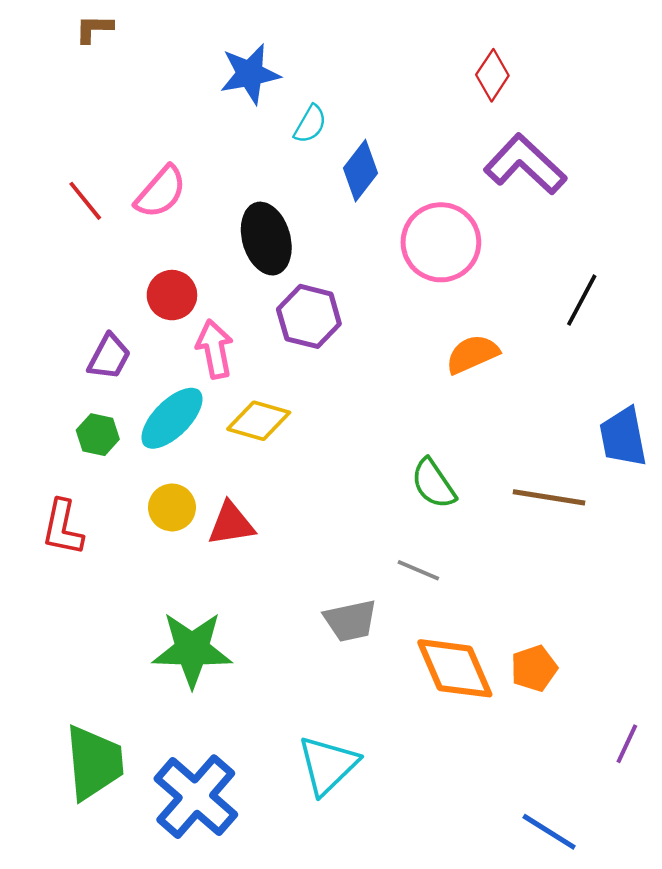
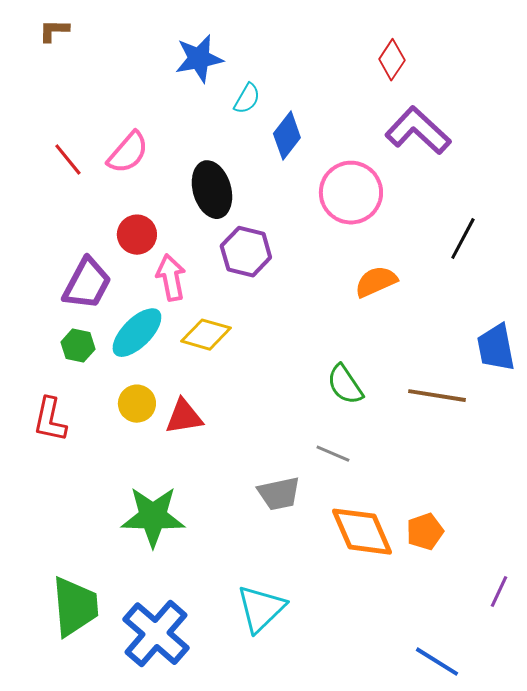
brown L-shape: (94, 29) -> (54, 31), moved
purple trapezoid: (109, 357) -> (87, 284), size x1.4

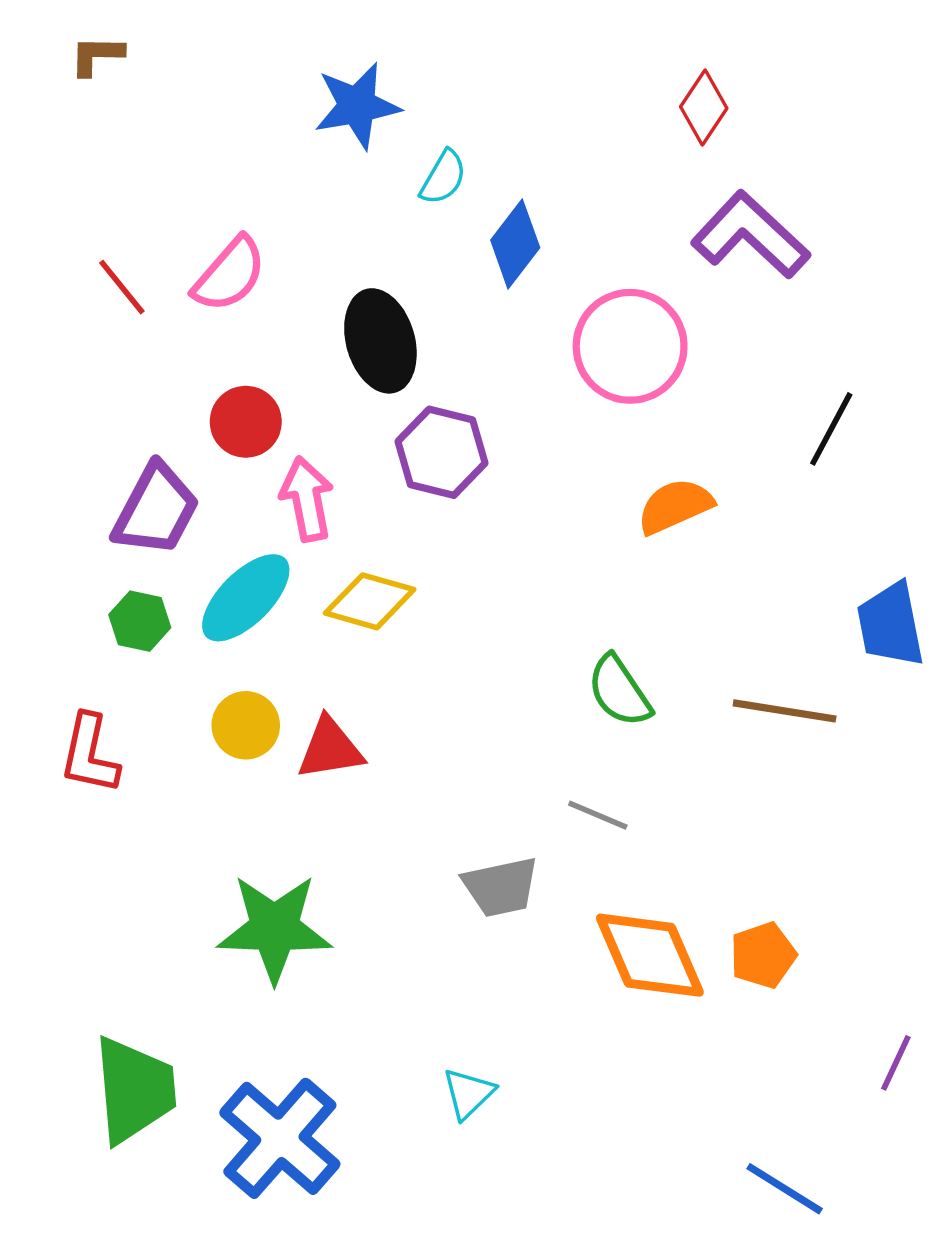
cyan triangle: (261, 609) -> (468, 1093), size x0.6

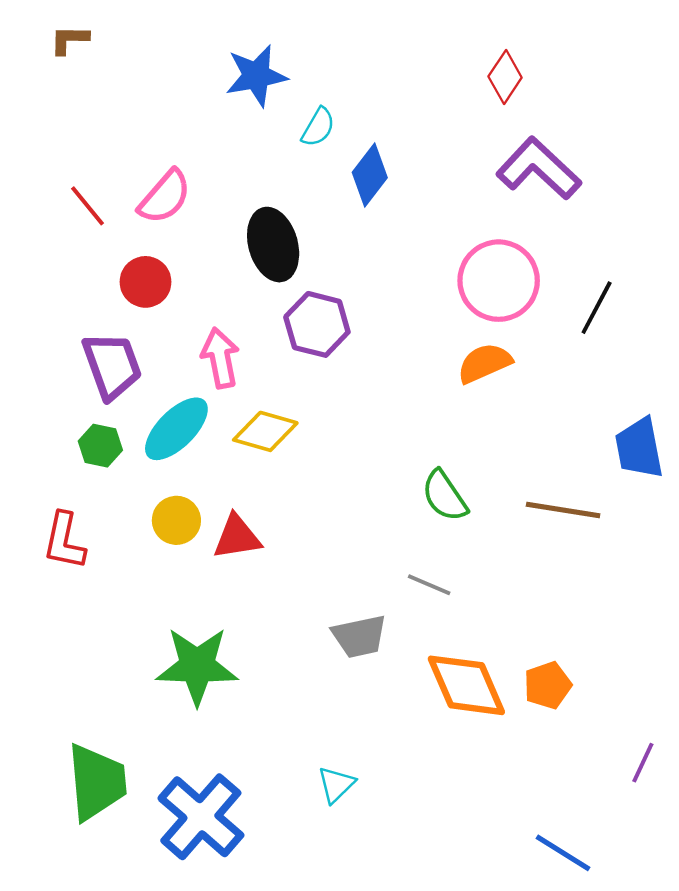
pink circle: (630, 346) -> (499, 281), moved
red circle: (246, 422) -> (145, 282), moved
purple trapezoid: (156, 510) -> (112, 366), turned -48

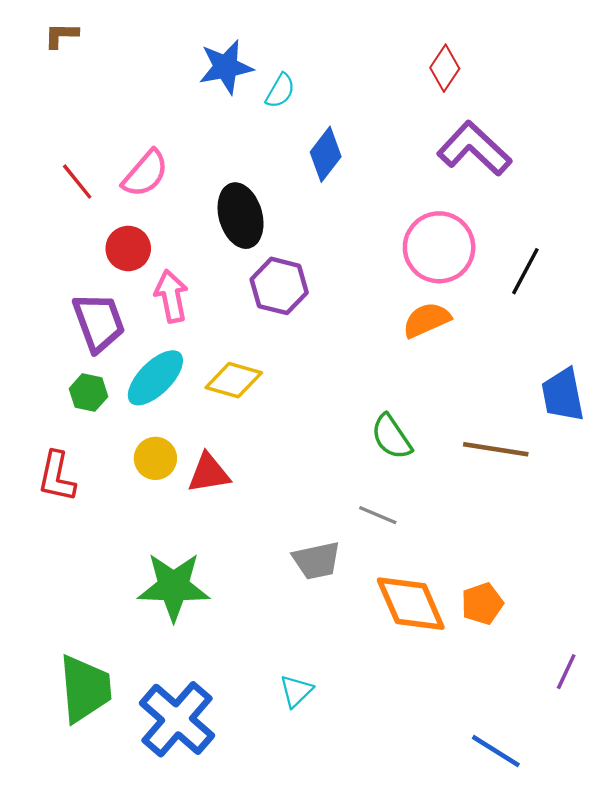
cyan semicircle: (318, 127) -> (280, 91), moved
pink arrow: (220, 358) -> (171, 296), moved

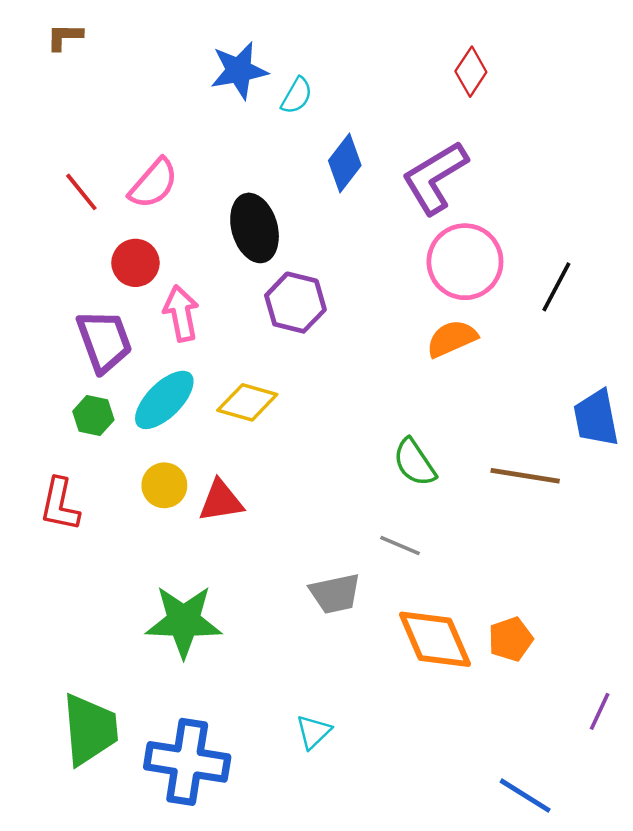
purple L-shape: (474, 149) -> (435, 177), moved, turned -74
blue cross: (177, 719) -> (187, 762), turned -32

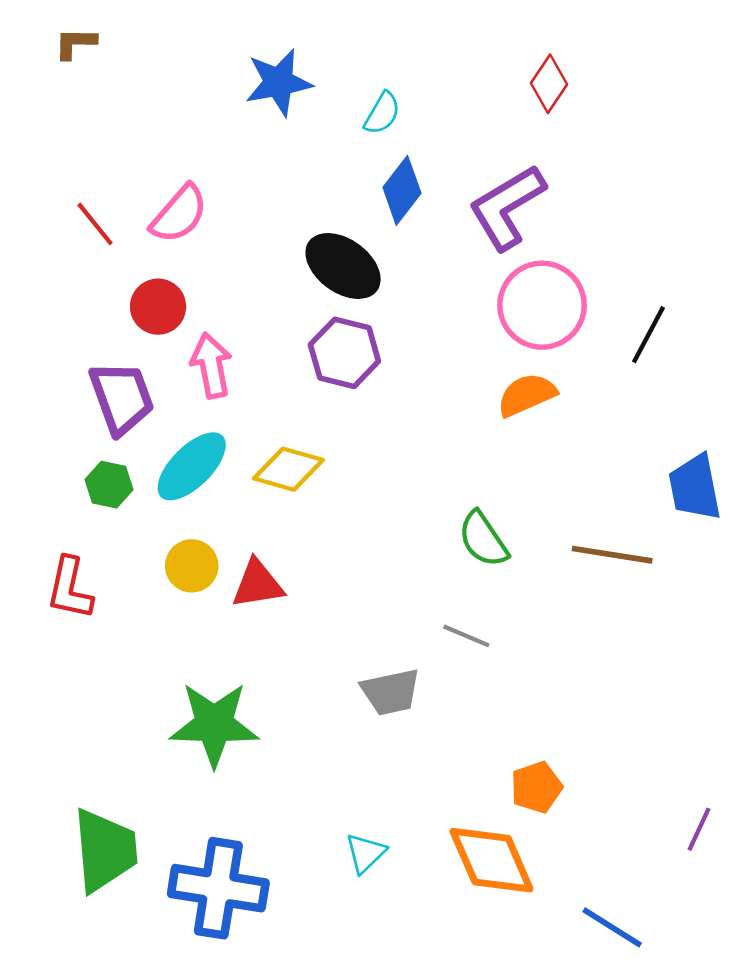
cyan semicircle: (297, 96) -> (382, 113), moved
black ellipse: (255, 228) -> (343, 266), moved, turned -38
orange diamond: (435, 639) -> (492, 860), moved
orange pentagon: (511, 639) -> (536, 787), moved

